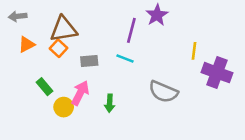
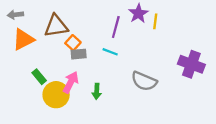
orange triangle: (27, 44) -> (23, 39), size x1.5
orange square: (59, 48) -> (73, 43), moved
yellow line: (194, 51) -> (155, 21), moved
yellow circle: (64, 107) -> (56, 95), size x1.5

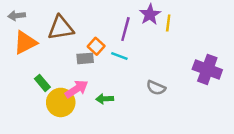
orange square: (73, 43) -> (96, 46), moved
gray semicircle: (144, 81) -> (156, 88), size x0.7
pink arrow: (71, 82) -> (77, 89), turned 30
green arrow: (97, 91) -> (105, 99), turned 84

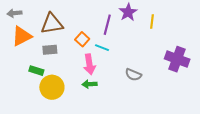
yellow line: (168, 23) -> (152, 22), moved
gray rectangle: (85, 58) -> (50, 50), moved
green rectangle: (42, 83) -> (36, 71), turned -32
pink arrow: (77, 89) -> (89, 64), moved, turned 114

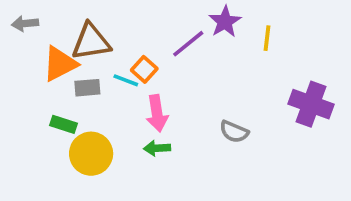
purple line: (107, 25) -> (188, 44), turned 36
orange triangle: (22, 36) -> (60, 64), moved
cyan line: (102, 48) -> (126, 80), moved

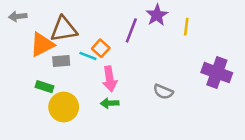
purple line: (188, 44) -> (131, 30), turned -30

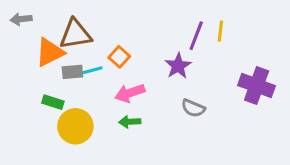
purple star: (157, 15) -> (178, 66), moved
purple line: (131, 30) -> (196, 36), moved
cyan line: (88, 56) -> (92, 70), moved, turned -36
pink arrow: (110, 79) -> (130, 93), turned 80

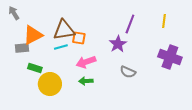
gray arrow: (21, 19) -> (14, 13), turned 64
yellow line: (220, 31) -> (164, 21), moved
brown triangle: (75, 34) -> (64, 30), moved
orange square: (119, 57) -> (79, 38), turned -32
gray rectangle: (72, 72) -> (22, 48), moved

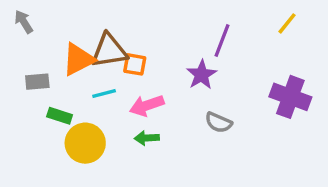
yellow line: (164, 21) -> (287, 23), moved, turned 32
orange triangle: (33, 35) -> (78, 59), moved
cyan line: (61, 47) -> (104, 94), moved

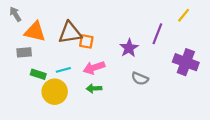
purple line: (222, 41) -> (157, 34), moved
orange triangle: (78, 59) -> (35, 32), moved, turned 40
cyan line: (104, 94) -> (63, 70), moved

